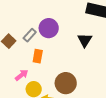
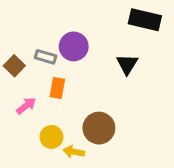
gray rectangle: (30, 35) -> (45, 57), turned 64
pink arrow: (22, 75) -> (26, 106), moved

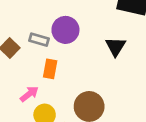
pink arrow: (26, 106) -> (29, 94), moved

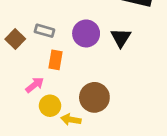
purple circle: (65, 30) -> (86, 33), moved

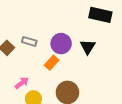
orange rectangle: (56, 60) -> (52, 63), moved, turned 32

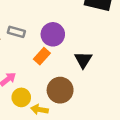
black triangle: (88, 47) -> (83, 60), moved

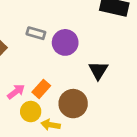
gray rectangle: (16, 32) -> (36, 33), moved
orange rectangle: (42, 56) -> (41, 89), moved

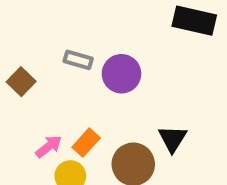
black triangle: (98, 70) -> (173, 139), moved

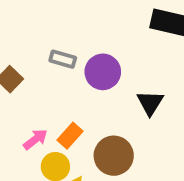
black triangle: (173, 139) -> (150, 103), moved

